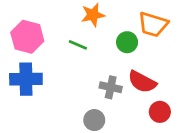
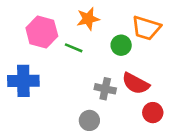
pink hexagon: (27, 37) -> (42, 32), moved

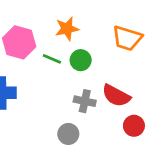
green circle: (121, 45) -> (81, 60), moved

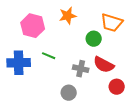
green line: (52, 59) -> (49, 56), moved
green circle: (81, 60) -> (94, 39), moved

